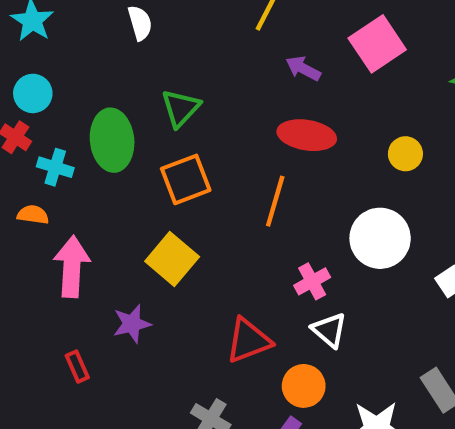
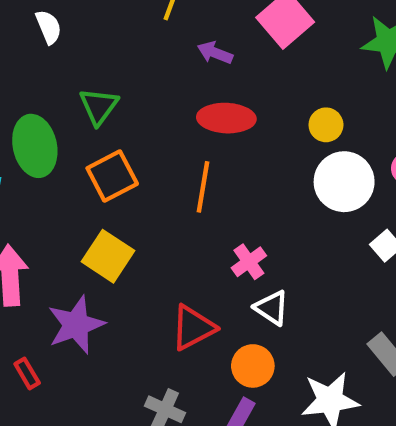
white circle: (380, 238) -> (344, 182), moved
purple star: (132, 324) -> (76, 325), size x1.5

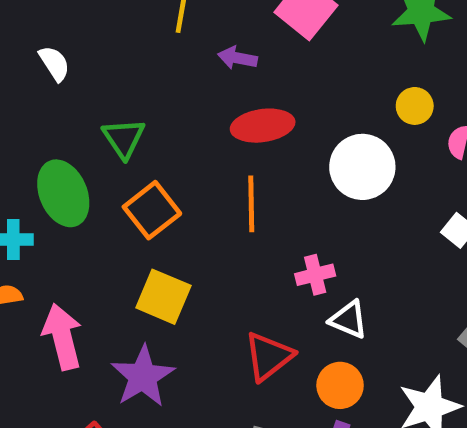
yellow circle: (326, 125) -> (415, 106), moved
white circle: (344, 182) -> (362, 167), moved
pink cross: (249, 262) -> (315, 275), turned 32

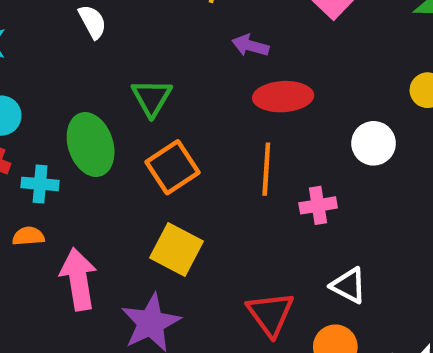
purple arrow: (237, 58) -> (250, 46), moved
white circle: (362, 167) -> (374, 143), size x0.7
pink cross: (315, 275) -> (318, 205), moved
red triangle: (268, 356) -> (270, 314), turned -33

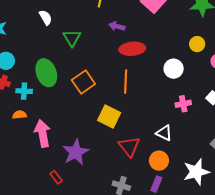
green triangle: (152, 98) -> (72, 38), moved
pink cross: (318, 205) -> (183, 104), moved
yellow square: (176, 249) -> (109, 116), moved

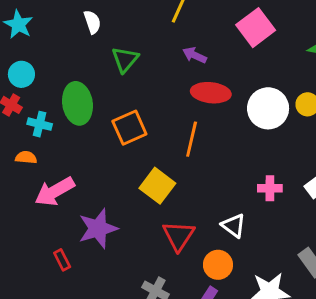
white circle: (174, 69) -> (268, 108), moved, size x1.4
pink arrow: (43, 133) -> (55, 192), turned -120

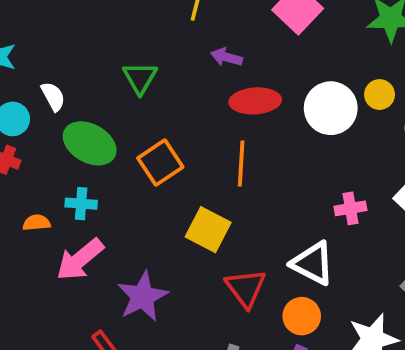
white semicircle: (92, 22) -> (53, 96), moved
green ellipse: (78, 103) -> (90, 143), turned -42
cyan cross: (40, 124) -> (81, 204), moved
white triangle: (234, 226) -> (313, 263), size x1.4

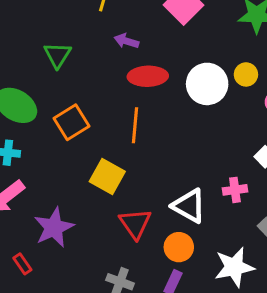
pink cross: (350, 208) -> (235, 190), moved

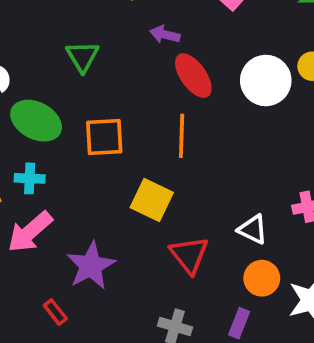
red ellipse: (148, 76) -> (193, 76), turned 60
orange square: (71, 122) -> (104, 137), turned 32
white triangle: (189, 206) -> (253, 229), size x0.7
orange circle: (179, 247) -> (262, 278), moved

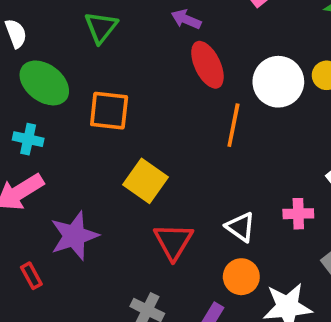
orange line: (182, 136) -> (233, 125), moved

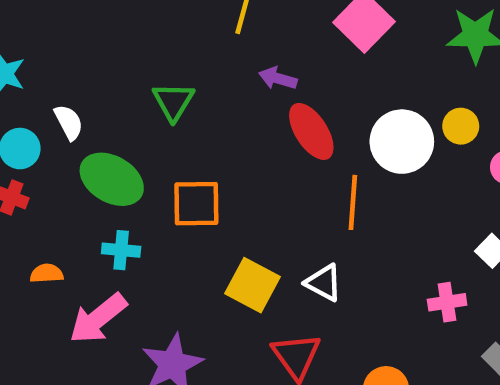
cyan cross: (28, 139) -> (121, 250), moved
white triangle: (240, 227) -> (324, 283), moved

